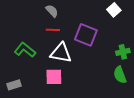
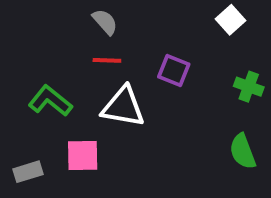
purple square: (86, 35) -> (174, 70), size x0.7
green cross: (123, 52) -> (249, 87), moved, turned 32
pink square: (54, 77) -> (83, 155), moved

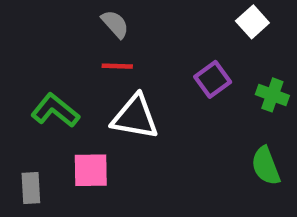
purple square: (174, 70) -> (213, 79), moved, turned 32
gray rectangle: (28, 172) -> (31, 188), turned -76

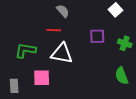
gray semicircle: (115, 24) -> (63, 11), moved
purple square: (213, 79) -> (97, 36), turned 35
green L-shape: (55, 110) -> (25, 50), turned -30

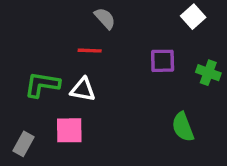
white triangle: (62, 53) -> (83, 90), moved, size x0.7
green semicircle: (122, 76) -> (183, 127), moved
gray rectangle: (14, 86) -> (23, 144), turned 32

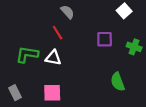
red line: (90, 51) -> (58, 33), turned 56
pink square: (69, 130) -> (52, 93), moved
gray rectangle: (23, 144) -> (15, 93), turned -56

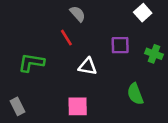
white triangle: (53, 58) -> (88, 66), moved
pink square: (52, 93) -> (78, 106), moved

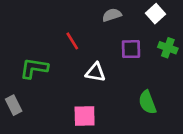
gray semicircle: (78, 14) -> (112, 15), moved, turned -66
green cross: (154, 54) -> (168, 48), moved
gray rectangle: (18, 106) -> (14, 105), moved

